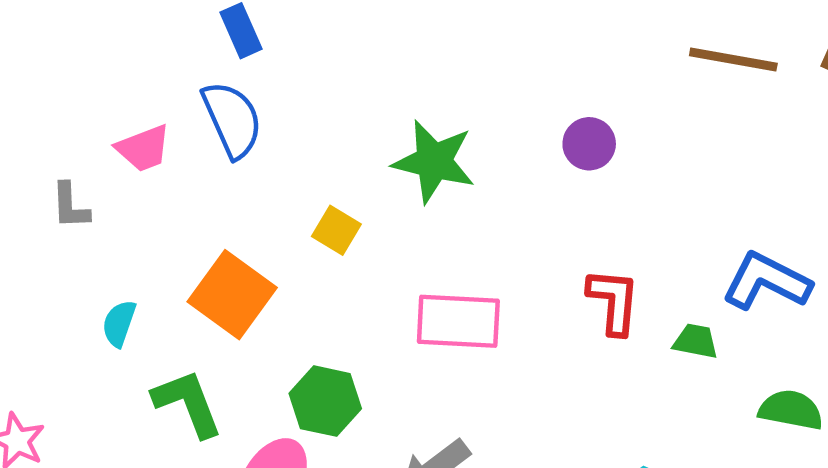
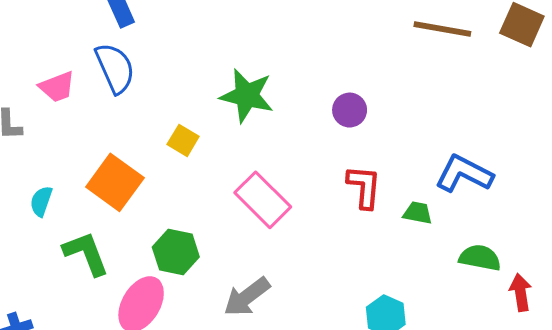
purple circle: (589, 144) -> (350, 110), moved
pink rectangle: (458, 321) -> (263, 200), turned 42

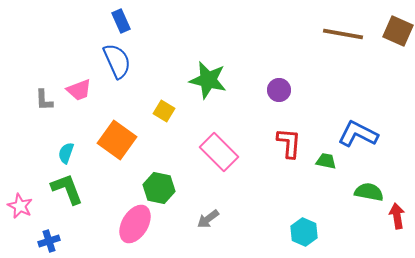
pink trapezoid: (57, 87) -> (79, 90), moved
green L-shape: (86, 253) -> (67, 189), moved
gray arrow: (247, 297) -> (208, 219), size x0.7

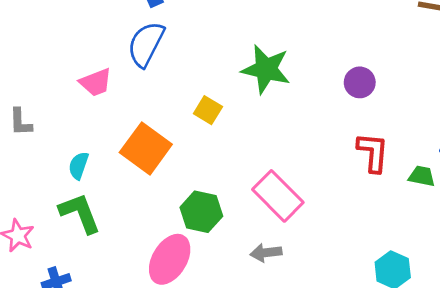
blue semicircle: (117, 61) -> (146, 44), turned -129
gray L-shape: (44, 100) -> (20, 122), moved
pink rectangle: (219, 152) -> (278, 196), moved
gray arrow: (208, 219) -> (266, 253), turned 30

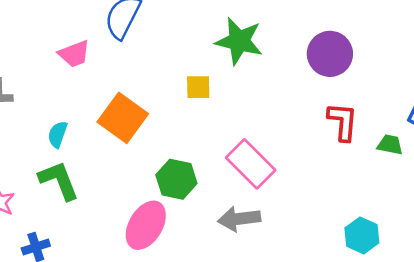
purple circle: (360, 82) -> (330, 54), size x1.5
yellow square: (208, 110) -> (198, 87), moved, turned -32
gray arrow: (266, 253) -> (239, 219), size x1.4

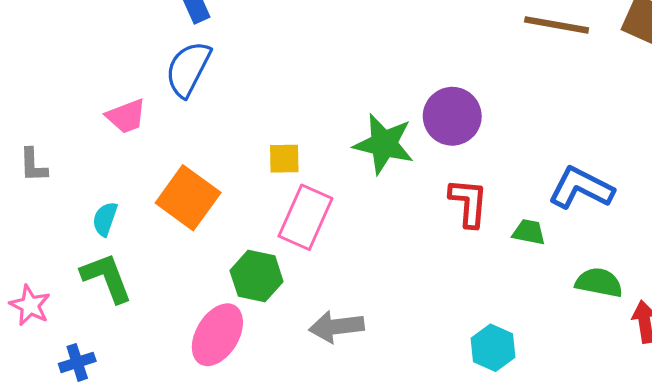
green star: (239, 41) -> (384, 144), moved
pink rectangle: (251, 164) -> (305, 217), moved, turned 69

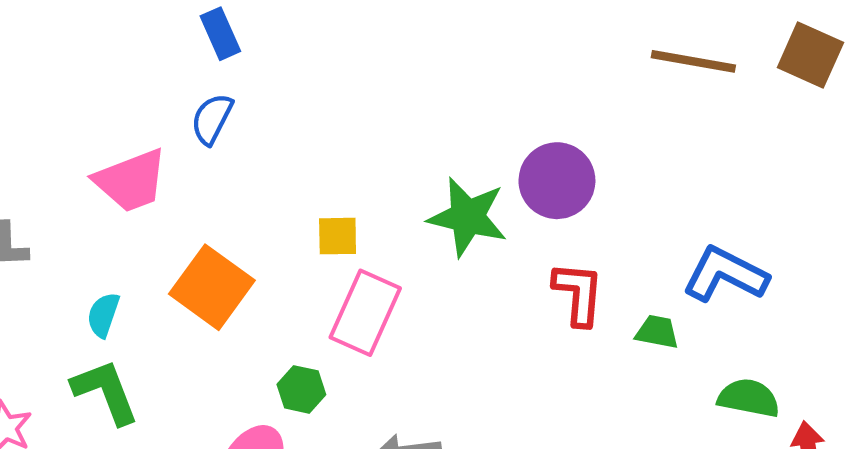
blue semicircle: (188, 69) -> (212, 119), size x0.7
pink trapezoid: (126, 116) -> (131, 181), size x1.4
green hexagon: (257, 276) -> (301, 389), size x0.7

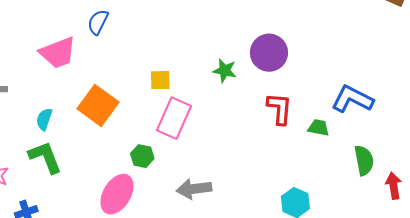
green star: (468, 217) -> (225, 71), size x0.6
green semicircle: (749, 398) -> (364, 160), turned 68

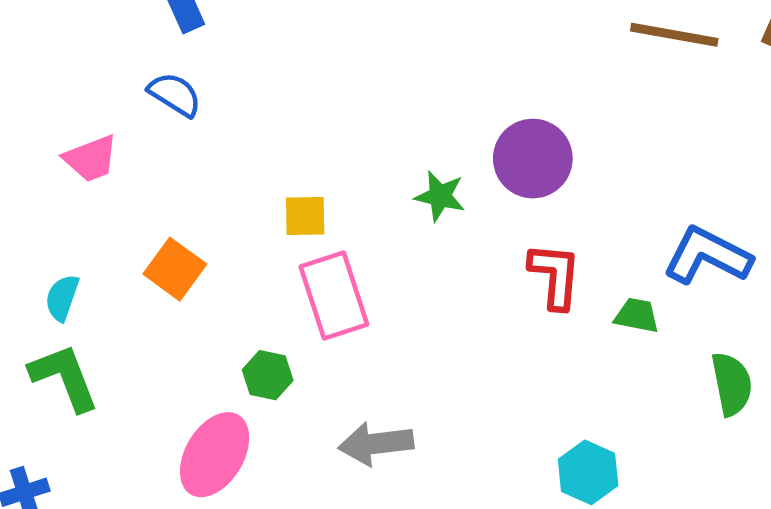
blue semicircle: (98, 22) -> (175, 94), turned 95
pink trapezoid: (58, 53) -> (91, 159), size x0.7
orange square: (98, 105) -> (175, 269), size x0.7
pink rectangle: (174, 118) -> (334, 296), turned -42

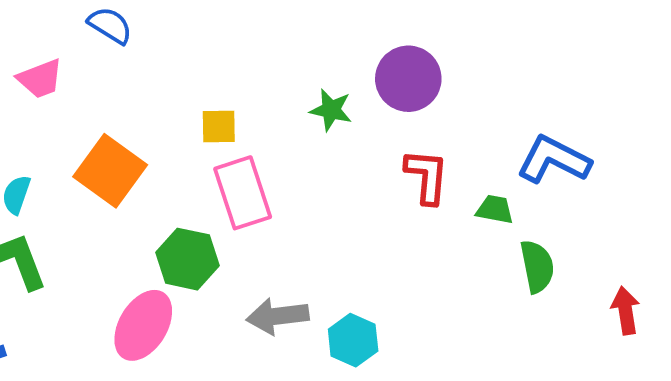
orange square: (175, 269) -> (110, 171), size x1.4
green hexagon: (268, 375) -> (187, 259), size x1.5
green semicircle: (732, 384) -> (537, 266), moved
cyan hexagon: (588, 472) -> (353, 340), moved

